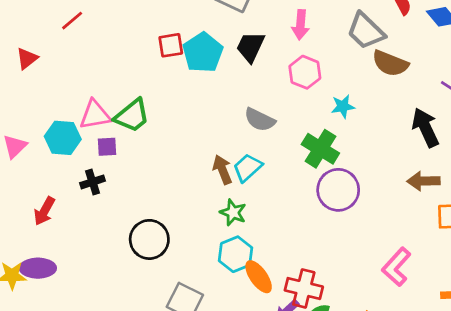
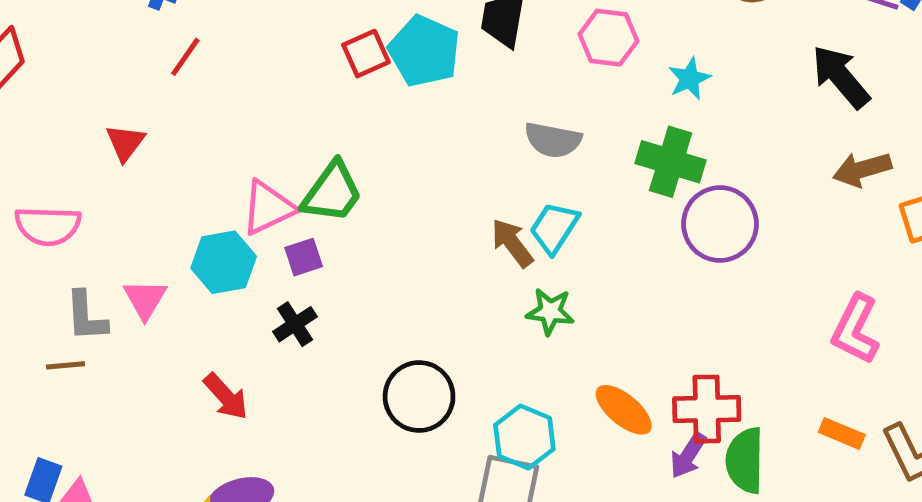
red arrow: (44, 211) -> (226, 396), turned -56
cyan hexagon: (236, 254) -> (524, 437), moved

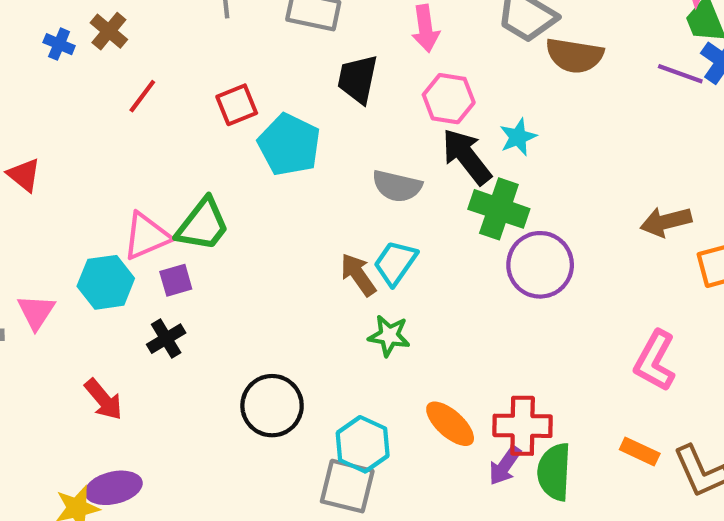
cyan pentagon: (424, 51) -> (289, 145), moved
red line: (185, 57) -> (142, 96), moved
black arrow: (841, 77) -> (467, 157), moved
red triangle: (125, 143) -> (24, 175), turned -30

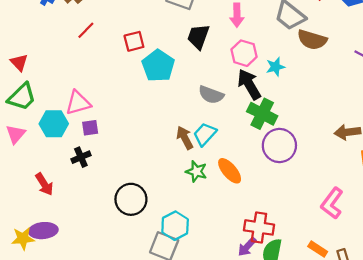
cyan star: (518, 137) -> (275, 67), moved
green trapezoid: (203, 225) -> (22, 97), moved
orange ellipse: (450, 424) -> (230, 171), moved

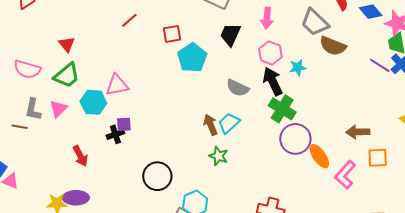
purple square: (90, 128) -> (124, 124), moved
orange ellipse: (230, 171) -> (319, 156), moved
pink L-shape: (332, 203) -> (345, 175), moved

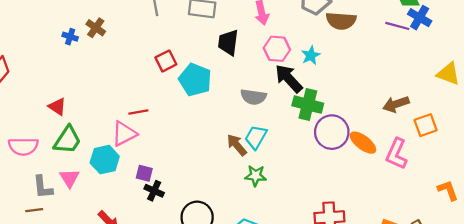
red line: (129, 20) -> (138, 112), moved, turned 48
purple square: (124, 124) -> (144, 173), turned 35
black cross: (115, 134) -> (154, 191), moved, turned -30

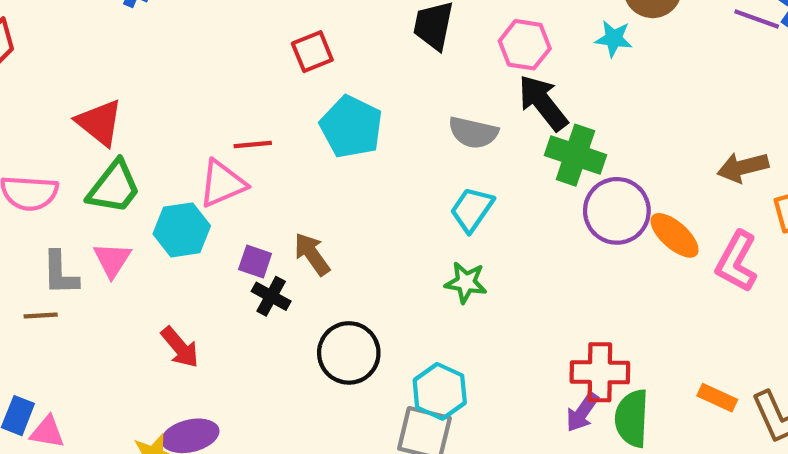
cyan star: (311, 55) -> (614, 39), moved, turned 30
cyan pentagon: (195, 80) -> (351, 127), moved
red triangle: (57, 107) -> (99, 123), size x1.4
brown arrow: (237, 145) -> (312, 254), moved

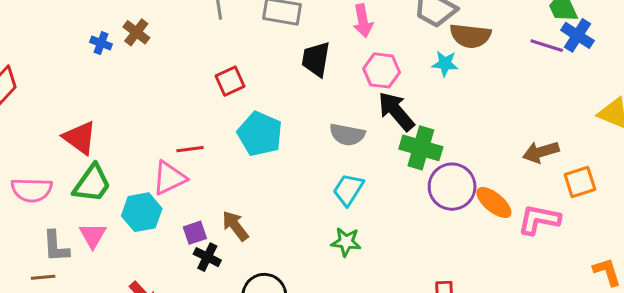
purple square: (255, 261) -> (195, 233), turned -35
pink L-shape: (737, 262) -> (539, 220), turned 75

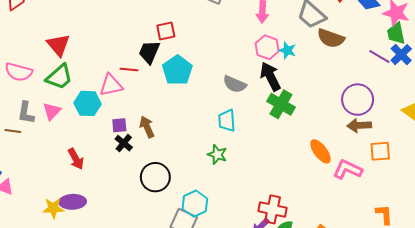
black trapezoid: (316, 59) -> (149, 52), moved
cyan star: (445, 64) -> (287, 50), moved
purple circle: (452, 187) -> (358, 100), moved
cyan trapezoid: (348, 190) -> (227, 120), turned -50

